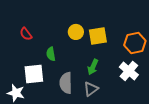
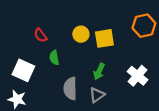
red semicircle: (26, 34) -> (40, 35), moved
orange hexagon: (135, 43) -> (144, 26), moved
white square: (34, 74) -> (23, 70), moved, turned 30

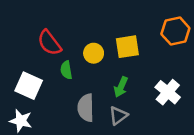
yellow circle: (81, 34) -> (94, 53), moved
red semicircle: (40, 35) -> (49, 43), size x1.5

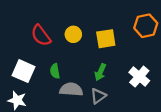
yellow circle: (94, 53) -> (73, 34), moved
green semicircle: (66, 70) -> (55, 71), moved
gray semicircle: (86, 108) -> (71, 89), turned 95

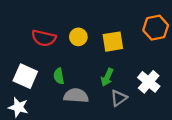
red semicircle: (41, 35) -> (44, 38), turned -40
gray triangle: (98, 96) -> (119, 98), moved

